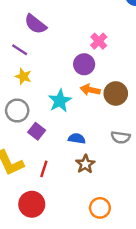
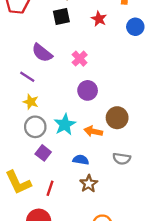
pink cross: (99, 41) -> (80, 59), moved
orange arrow: (90, 90) -> (93, 131), moved
gray circle: (17, 111) -> (35, 127), moved

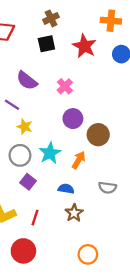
red star: (99, 19) -> (84, 46), size x1.5
yellow star: (31, 102) -> (25, 127), moved
brown circle: (117, 118) -> (98, 135), moved
orange arrow: (93, 131) -> (79, 160), turned 108

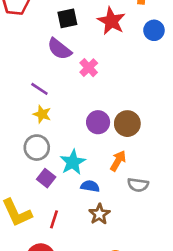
purple semicircle: (27, 81) -> (59, 49), moved
purple line: (12, 105) -> (39, 89), moved
purple circle: (73, 119) -> (98, 122), moved
cyan star: (50, 153) -> (73, 162), moved
orange arrow: (79, 160) -> (118, 161), moved

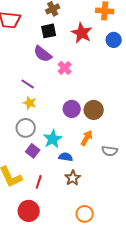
gray semicircle: (138, 185) -> (110, 151), moved

